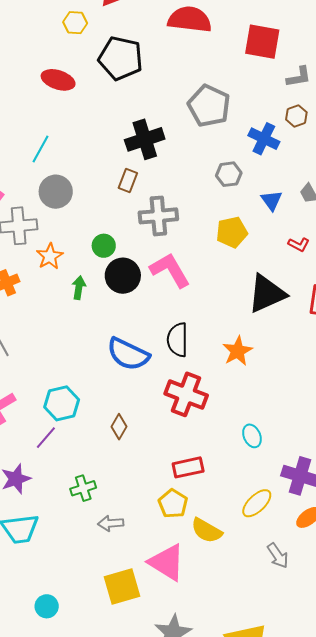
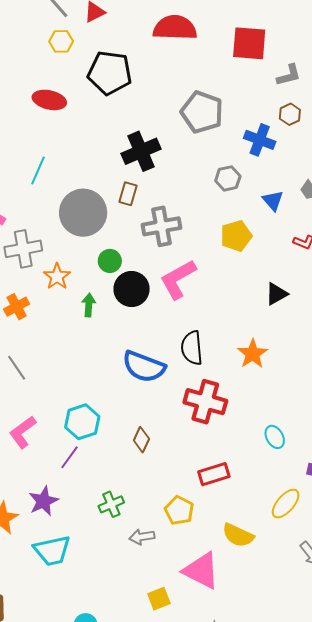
gray circle: (56, 192) -> (83, 213), moved, size x1.4
pink L-shape: (170, 270) -> (178, 279), turned -84
black triangle: (267, 294) -> (276, 294), size x0.6
yellow pentagon: (173, 504) -> (179, 511), moved
yellow square: (122, 586) -> (159, 599), size x0.6

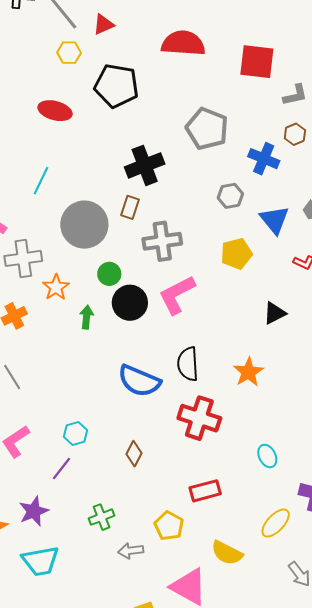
blue triangle: (273, 201) -> (274, 220), size x1.4
cyan hexagon: (82, 422) -> (76, 434), size x0.7

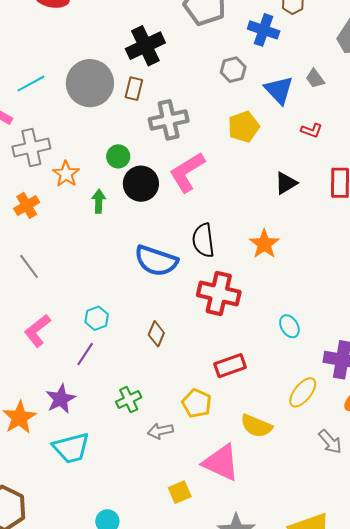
cyan line: (41, 181) -> (31, 84), moved, turned 40
gray circle: (84, 225) -> (90, 83), moved

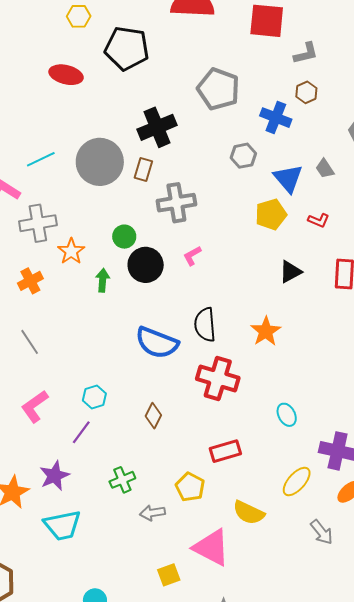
yellow pentagon: (244, 127) -> (271, 214), moved
pink L-shape: (187, 172) -> (192, 256), size x0.5

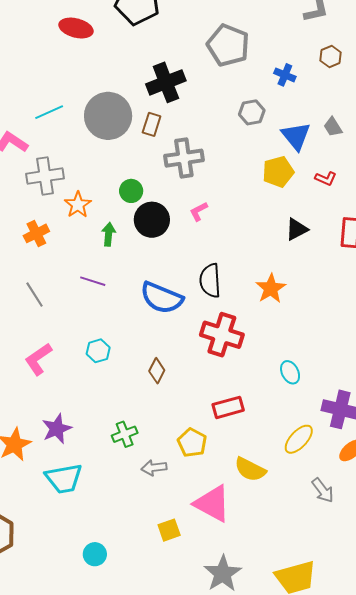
brown hexagon: (306, 92) -> (331, 57), moved
blue cross: (276, 118) -> (285, 75), size x0.7
purple line: (81, 432) -> (93, 281), moved, turned 70

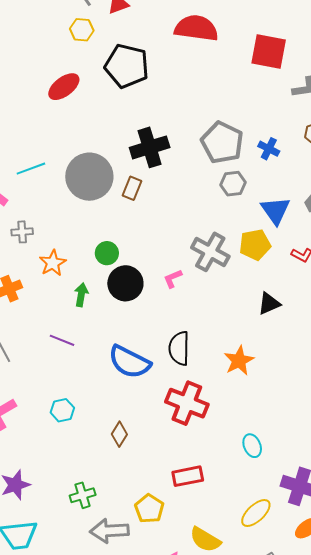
red ellipse: (76, 28) -> (64, 87), turned -56
gray pentagon: (228, 45) -> (222, 142), moved
gray cross: (184, 158) -> (210, 252), moved, turned 33
gray cross: (45, 176) -> (22, 232), size x0.6
gray arrow: (154, 468) -> (109, 531), size x1.5

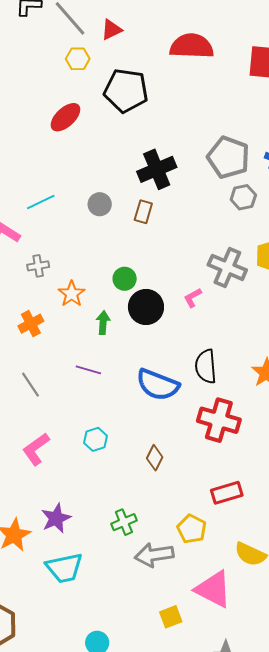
gray circle: (89, 177) -> (100, 204), size x0.5

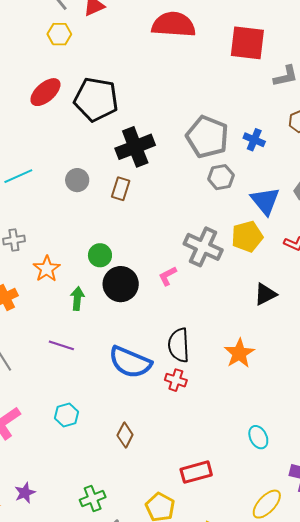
black pentagon: (126, 91) -> (96, 99), moved
red cross: (219, 420) -> (176, 380), moved, size x0.5
purple star: (56, 518) -> (25, 493), size x0.7

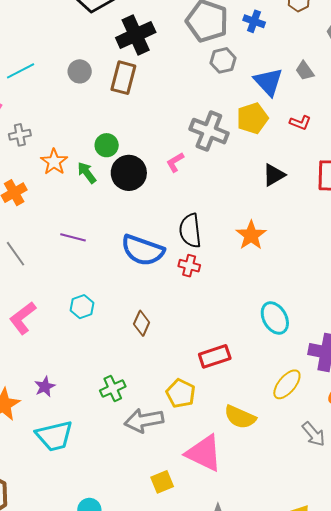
brown rectangle: (121, 189) -> (123, 78), size x1.4
green arrow: (77, 299) -> (87, 173), moved, turned -40
cyan ellipse: (258, 437) -> (275, 318), size x1.4

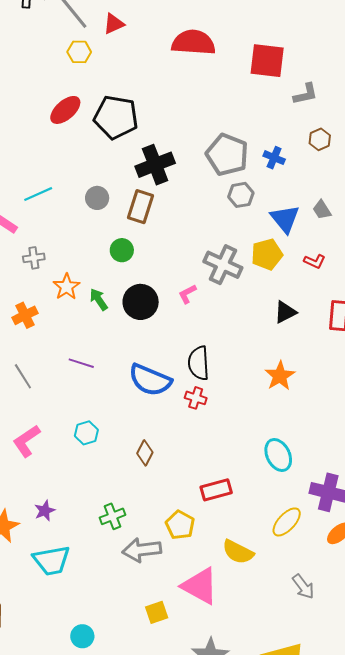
green circle: (107, 145) -> (122, 250), moved
orange star: (251, 235) -> (280, 376), moved
gray arrow: (314, 434) -> (303, 587), moved

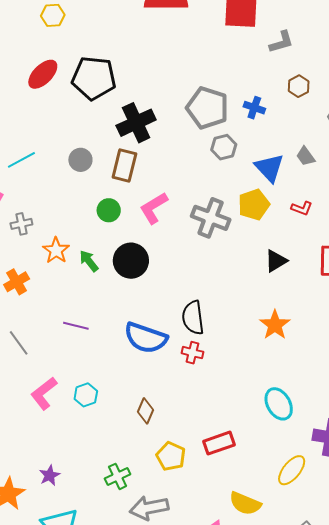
pink L-shape: (187, 294) -> (154, 208), moved, size x1.6
pink L-shape: (26, 441) -> (44, 393), moved
yellow pentagon: (180, 525) -> (171, 456), moved

